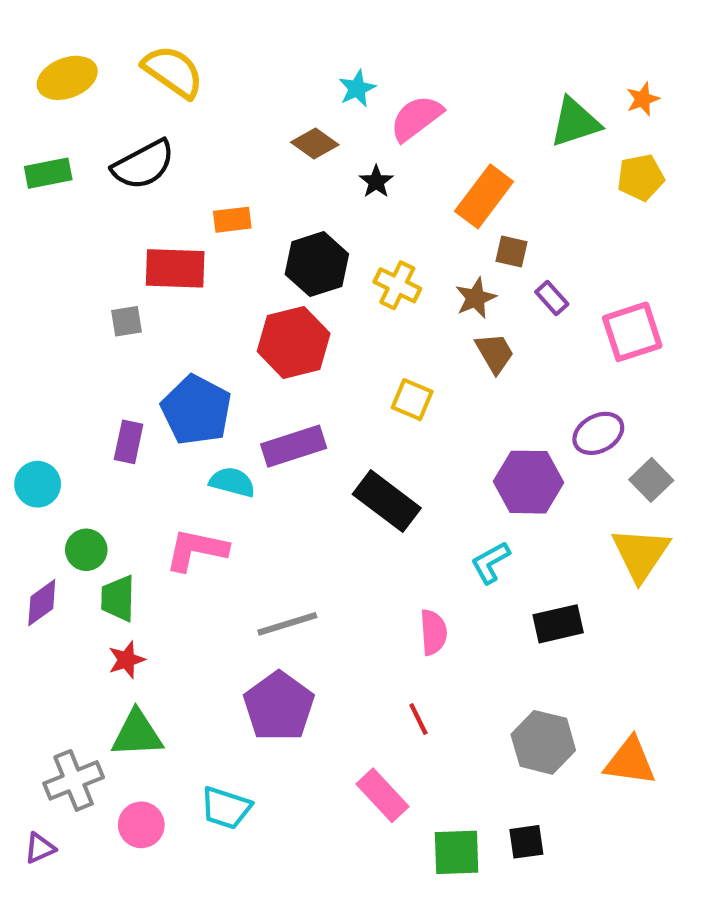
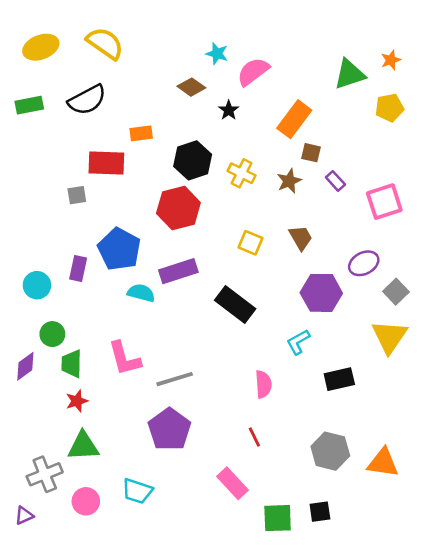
cyan star: (357, 88) -> (217, 54), turned -30
brown trapezoid: (495, 353) -> (301, 238), moved
cyan circle: (38, 484) -> (37, 285), moved
pink L-shape: (196, 550) -> (124, 359), moved, turned -117

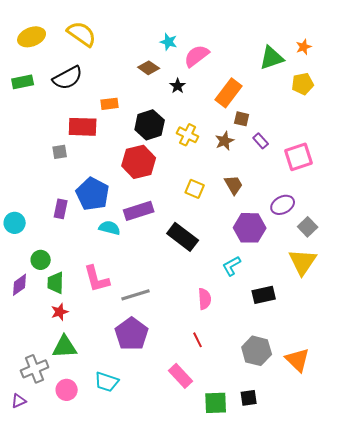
cyan circle: (37, 285) -> (15, 223), moved
orange triangle: (383, 463) -> (298, 360), turned 36

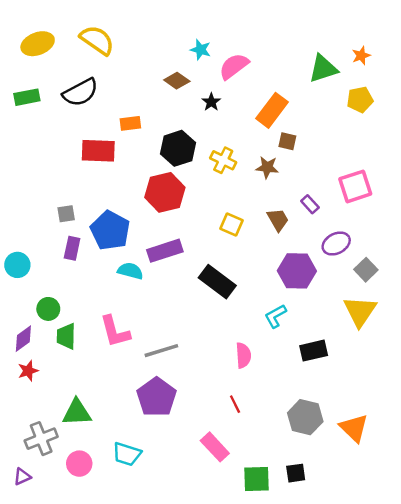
brown star: (225, 141) -> (267, 167), turned 30
purple rectangle: (261, 141) -> (310, 204), moved
gray square: (60, 152) -> (66, 214), moved
red star: (60, 312) -> (28, 371), moved

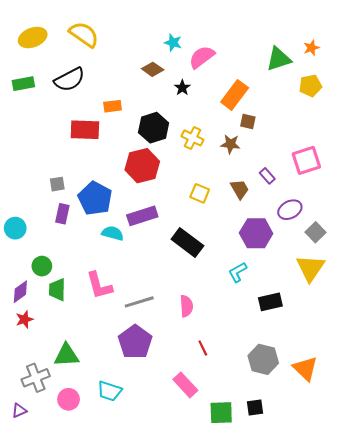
pink semicircle: (243, 355) -> (186, 306), moved

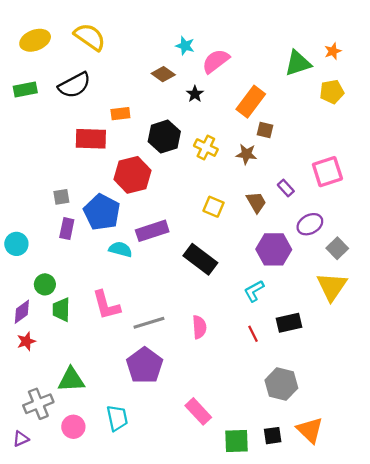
red hexagon: (142, 166) -> (132, 175), moved
red line: (203, 348) -> (253, 334), moved
orange triangle: (305, 369) -> (310, 430), moved
cyan trapezoid: (110, 391) -> (117, 418), turned -120

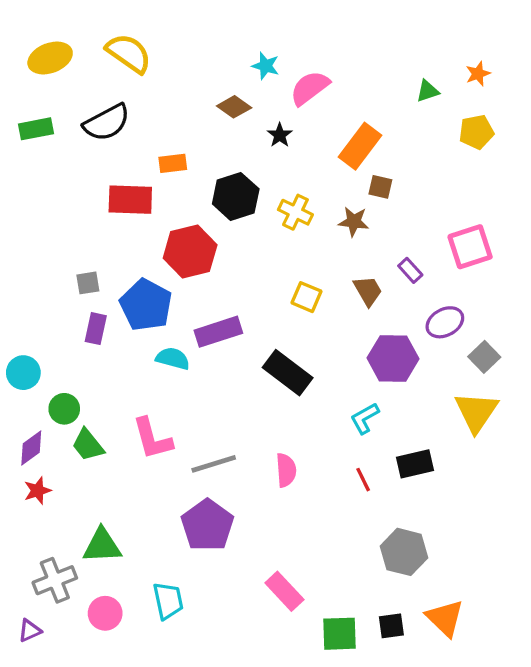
green triangle: (298, 63) -> (428, 91), size x0.6
cyan circle: (16, 244) -> (23, 373), moved
green trapezoid: (61, 310) -> (88, 445), turned -40

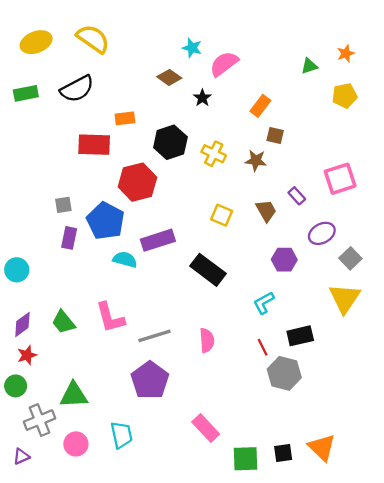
orange rectangle: (360, 146) -> (260, 106), size x0.7
purple hexagon: (393, 358) -> (284, 260), size x0.7
green circle: (64, 409) -> (16, 386), moved
gray hexagon: (404, 552) -> (284, 373), moved

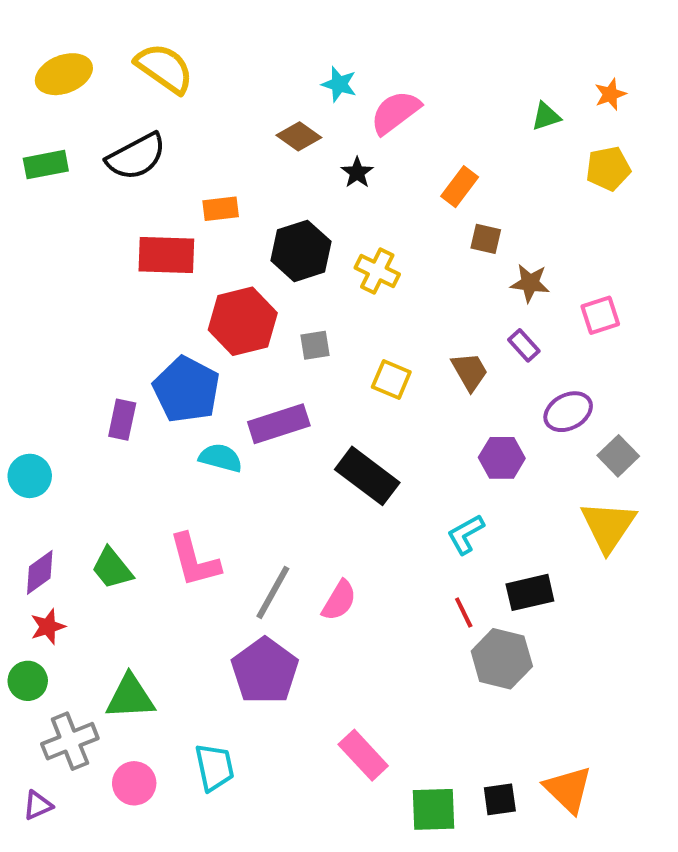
brown star: (256, 161) -> (530, 283), moved
pink square: (340, 179) -> (600, 315), size x0.7
gray square: (63, 205) -> (315, 345), moved
gray line: (154, 336) -> (273, 592), turned -44
pink semicircle: (207, 340) -> (339, 600), moved, turned 35

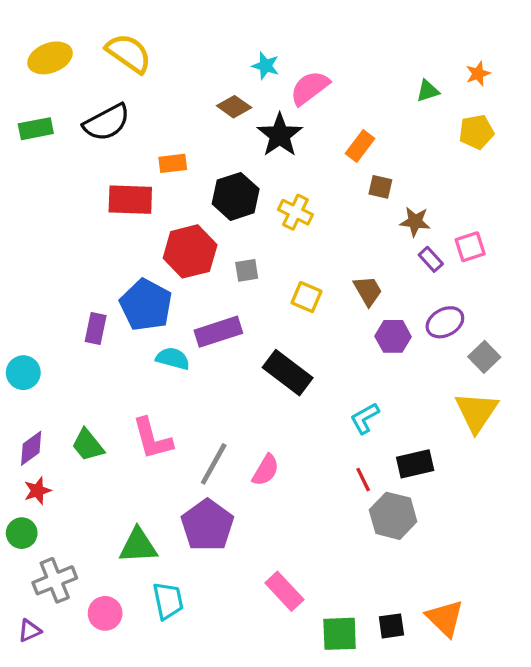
black star: (357, 173) -> (280, 135), size x1.8
purple rectangle: (524, 345) -> (431, 259), moved
purple hexagon: (502, 458) -> (393, 336), moved
green triangle: (130, 697) -> (138, 546), moved

